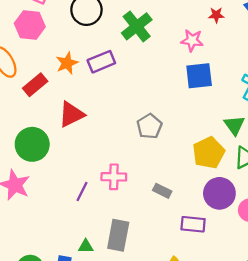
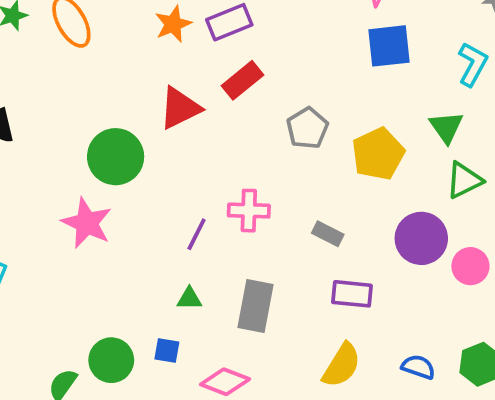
red rectangle: (35, 85) -> (242, 80), moved
yellow pentagon: (209, 153) -> (378, 154), moved
purple rectangle: (193, 224) -> (352, 294), moved
green triangle: (86, 246) -> (189, 299), moved

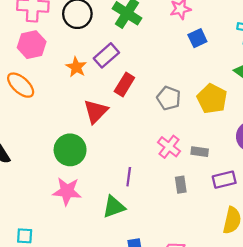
blue square: (389, 46) -> (197, 38), size x0.7
pink cross: (249, 211) -> (169, 147), moved, turned -35
green triangle: (189, 299) -> (114, 207), moved, size x1.6
gray rectangle: (255, 306) -> (181, 185), moved, size x0.6

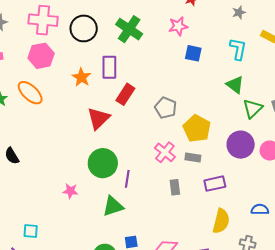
blue square: (197, 38) -> (193, 53), turned 36
purple rectangle: (106, 55) -> (109, 67), turned -50
yellow pentagon: (212, 99) -> (197, 129), moved
green circle: (70, 150) -> (103, 163), moved
pink star: (67, 191) -> (70, 191), size x0.6

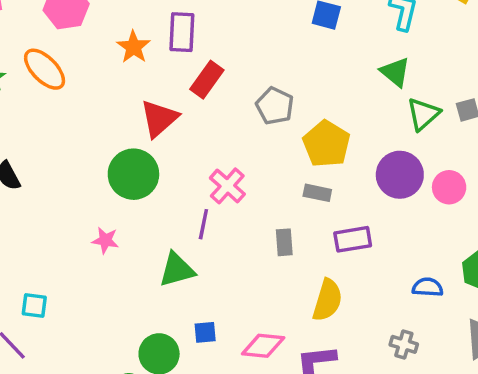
pink cross: (165, 152) -> (227, 186), moved
green circle: (103, 163) -> (133, 174), moved
yellow semicircle: (221, 221) -> (327, 300), moved

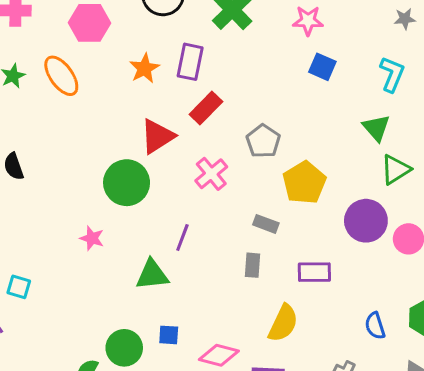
pink cross: (227, 186) -> (211, 174), moved
gray rectangle: (317, 193) -> (266, 224), moved
blue semicircle: (428, 287) -> (375, 326), turned -120

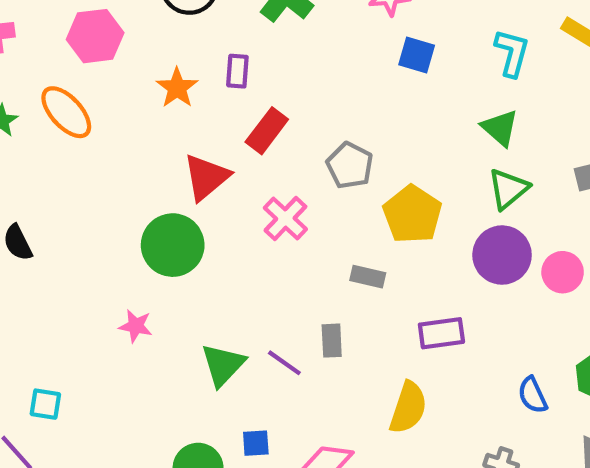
purple rectangle: (190, 62) -> (237, 71), size x0.7
green triangle: (396, 169) -> (508, 189), moved
purple line: (182, 238) -> (284, 363), moved, turned -68
gray rectangle: (252, 265) -> (332, 341), moved
green triangle: (152, 275) -> (223, 365), turned -33

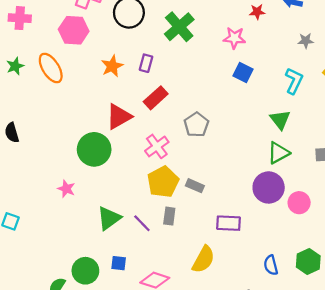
yellow pentagon: (412, 214) -> (163, 182), moved

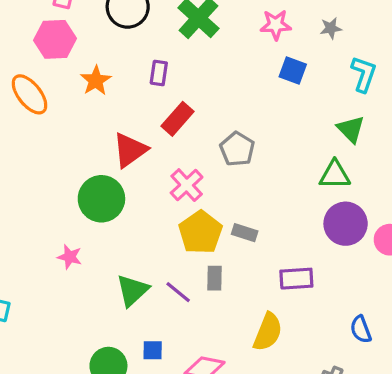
gray star: (306, 41) -> (331, 28), moved
orange star: (112, 66) -> (96, 81), moved
green triangle: (278, 153) -> (335, 175), moved, turned 35

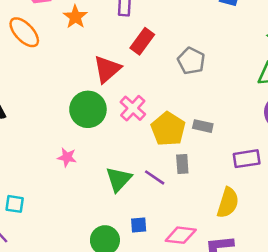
pink cross: (187, 185) -> (133, 108), moved

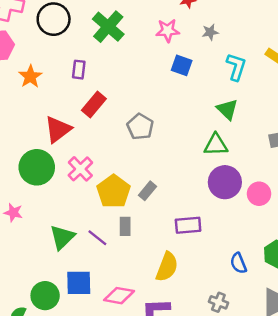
gray rectangle: (203, 126) -> (147, 191), turned -66
blue square: (139, 225) -> (79, 283), size x1.6

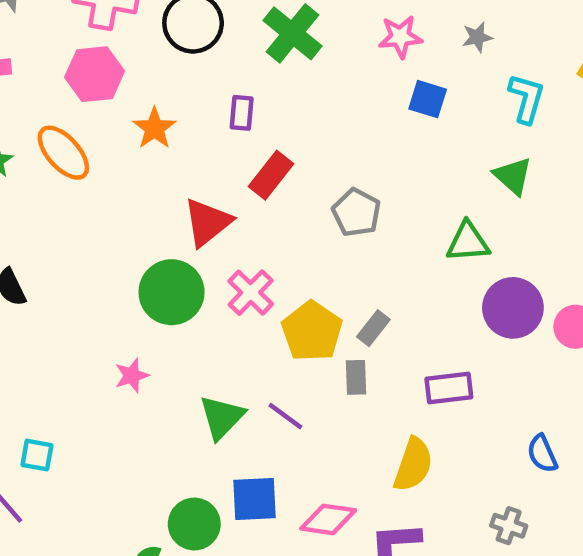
green triangle: (216, 145) -> (468, 242), moved
pink star: (13, 213) -> (132, 376), turned -30
gray rectangle: (125, 226) -> (356, 377), moved

